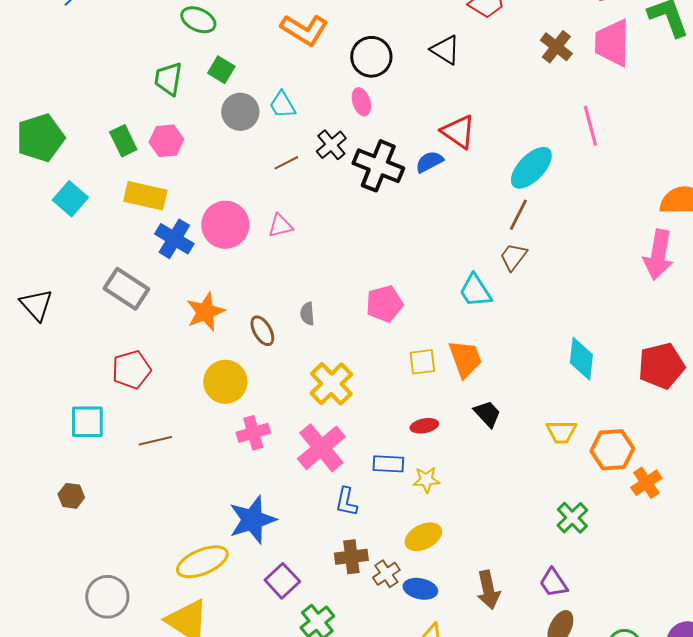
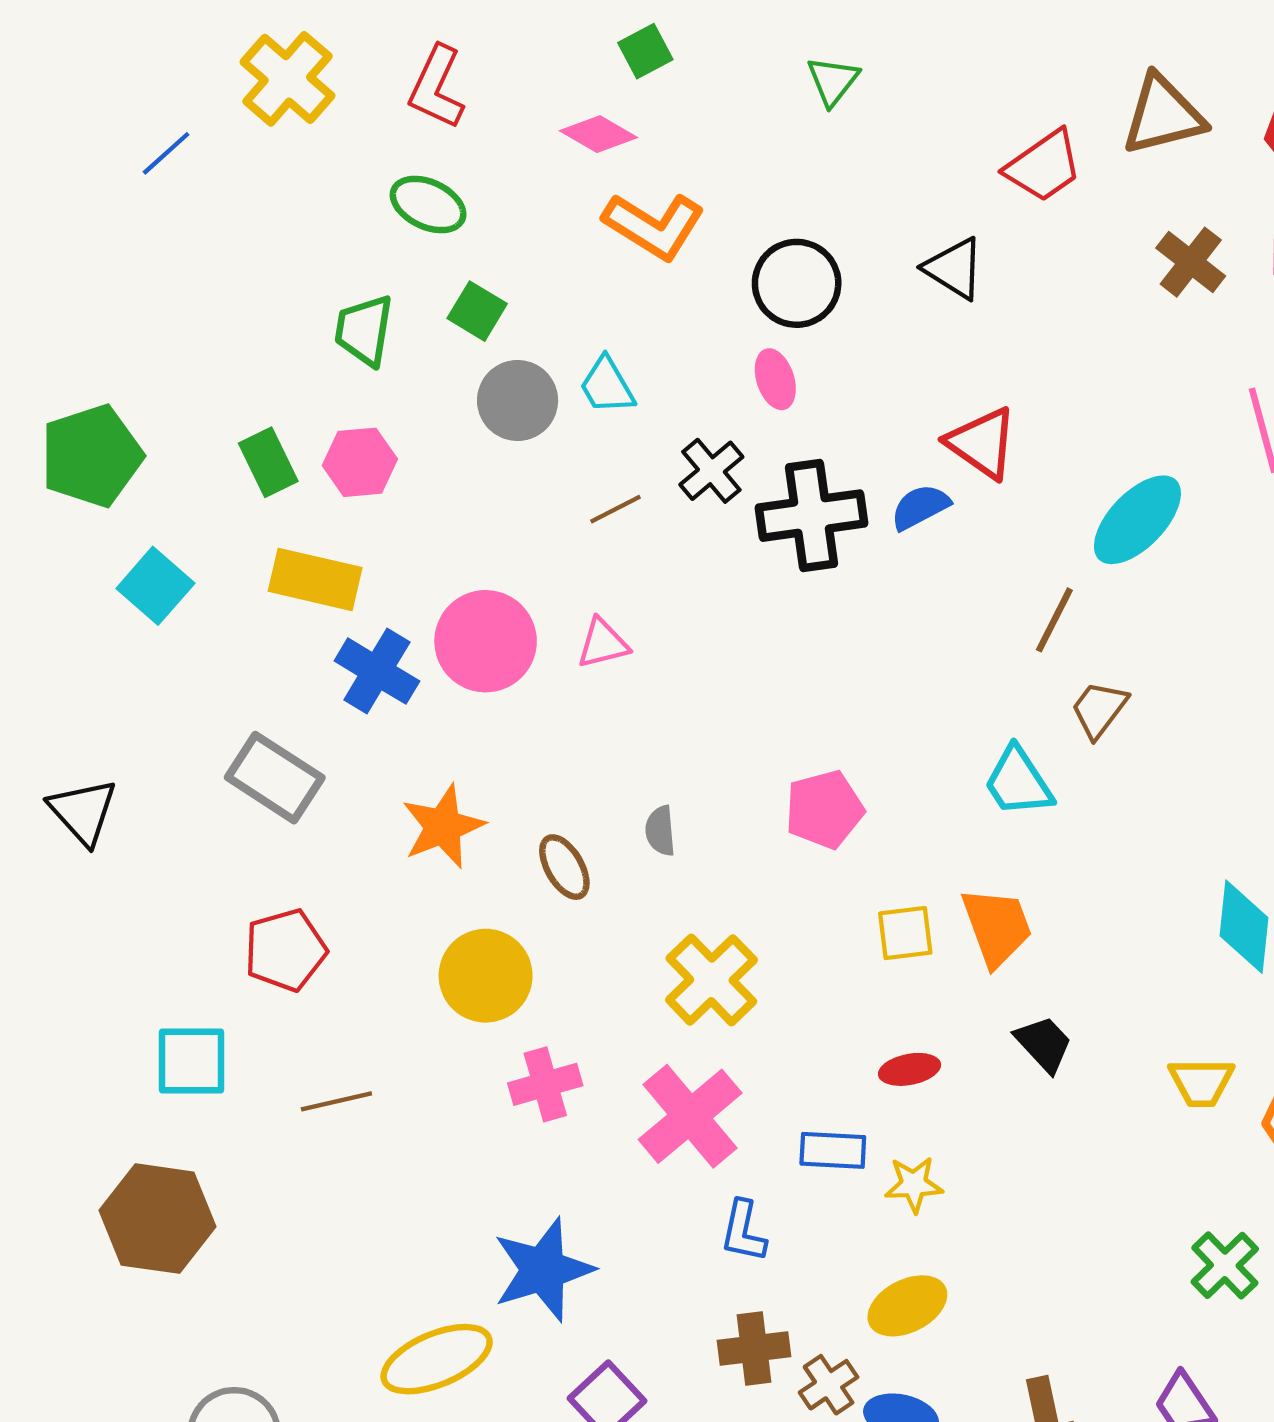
black cross: (378, 166) -> (812, 516), turned -30
brown line: (518, 215) -> (1054, 620), moved
brown hexagon: (71, 496) -> (158, 1219), size x2.0

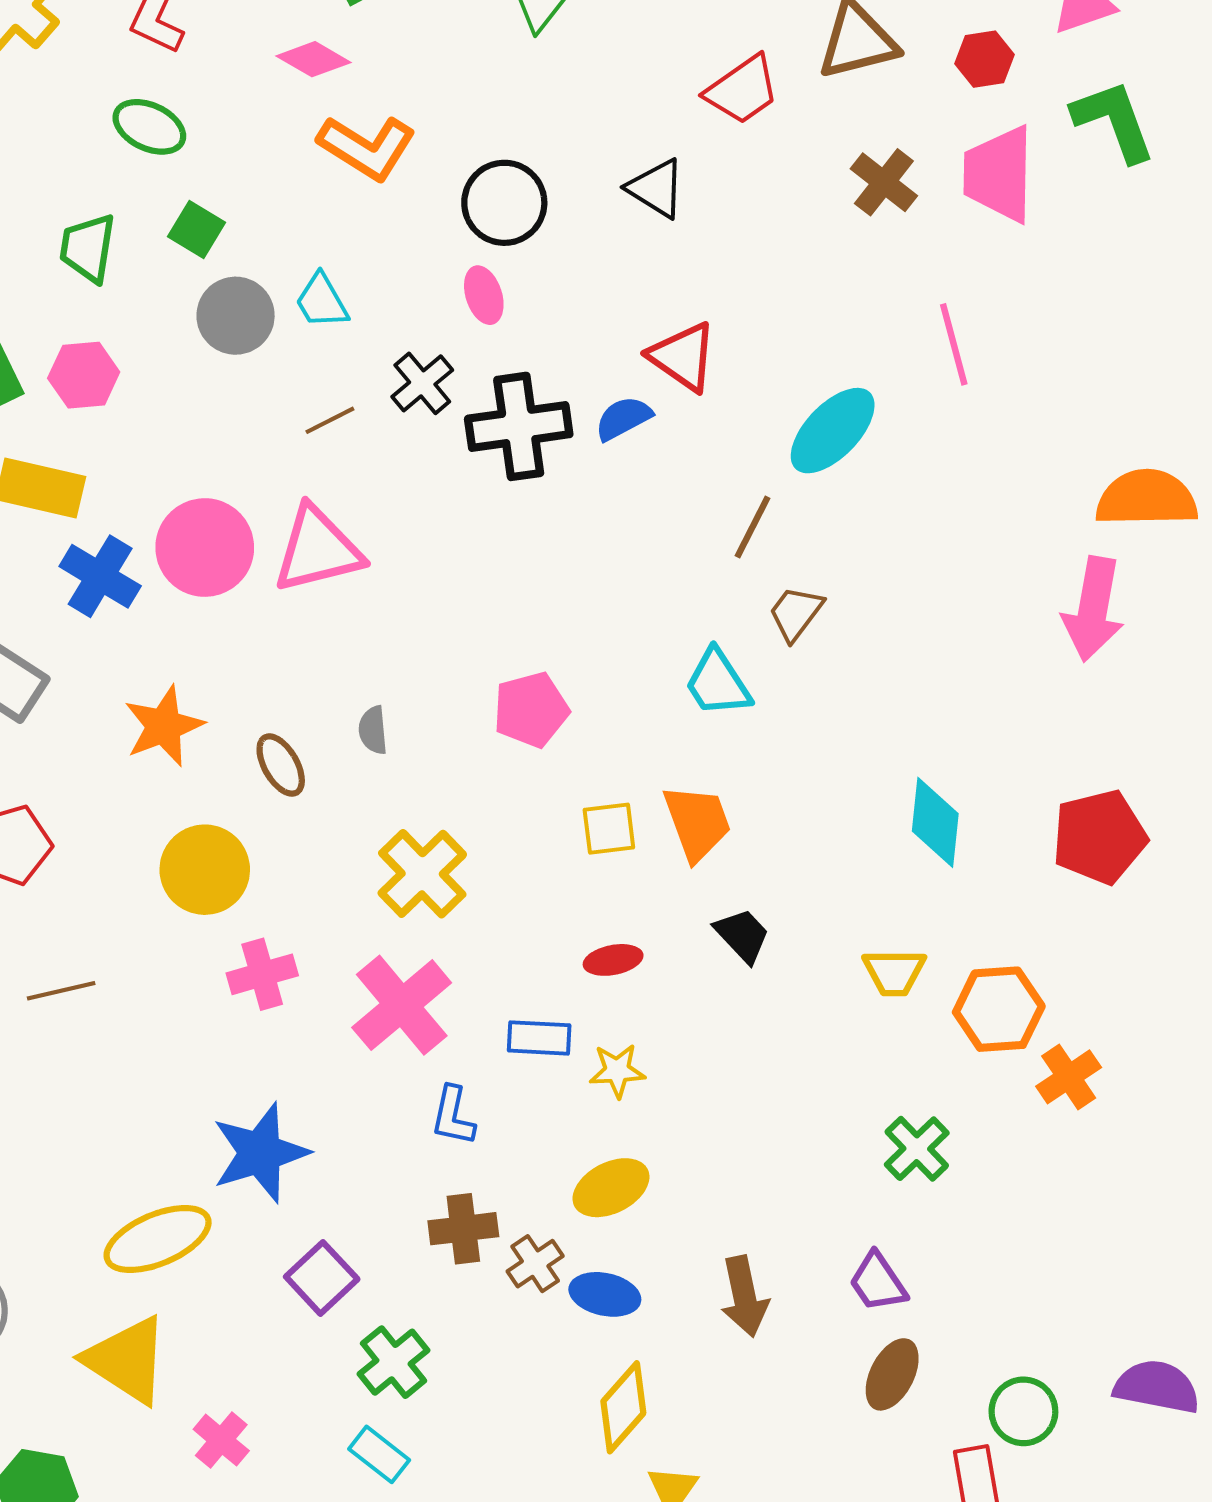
pink triangle: (603, 643) -> (318, 550), size x1.8

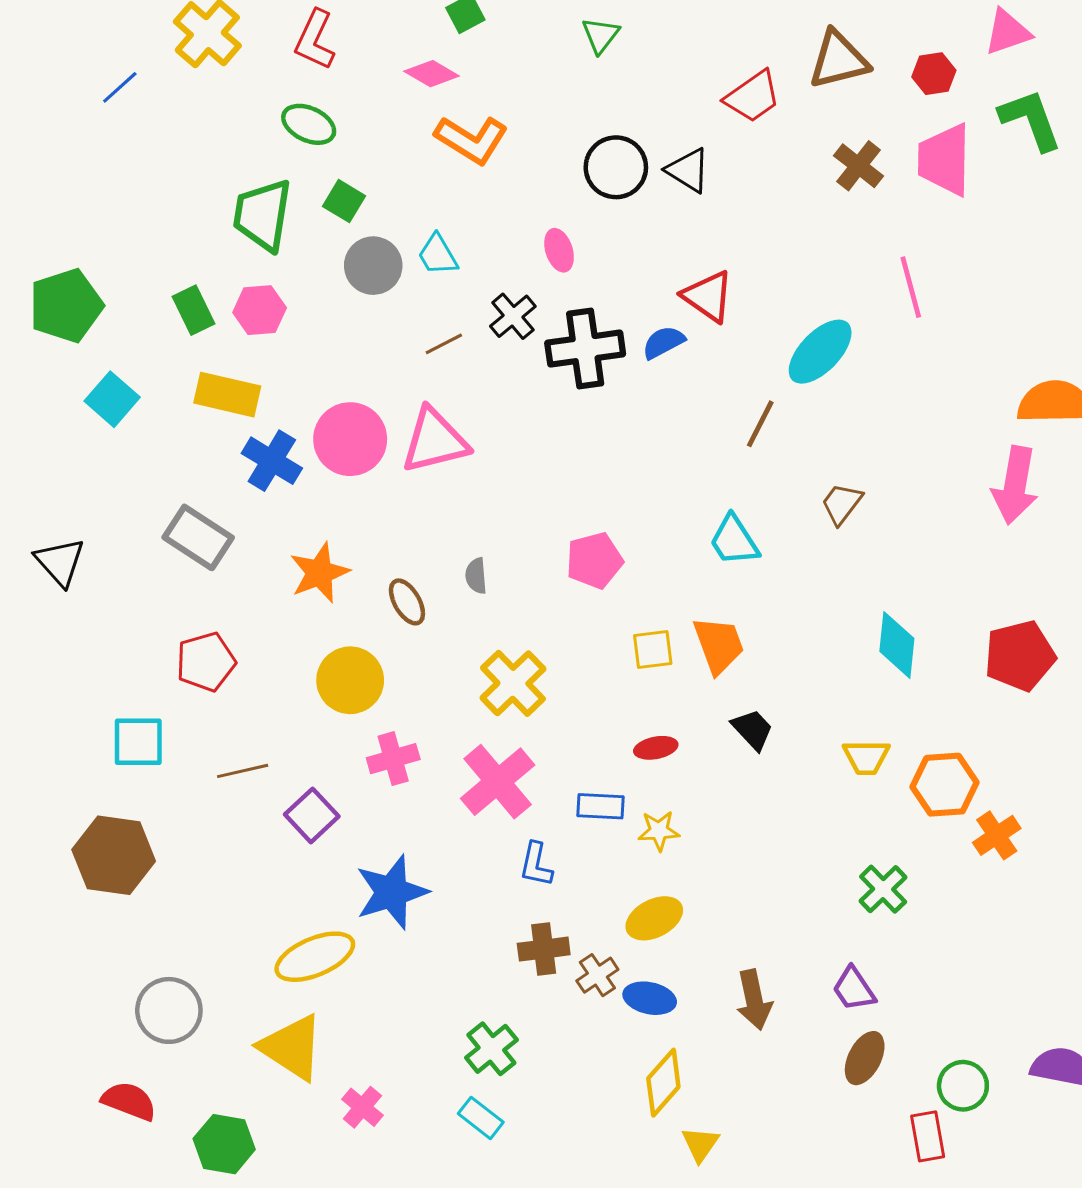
black circle: (504, 203) -> (616, 167), moved
green trapezoid: (88, 248) -> (263, 215), size x1.4
brown trapezoid: (796, 613) -> (842, 504), moved
purple square: (322, 1278) -> (312, 815), moved

